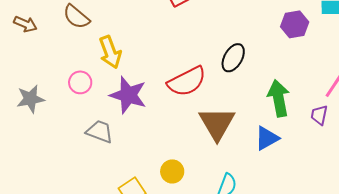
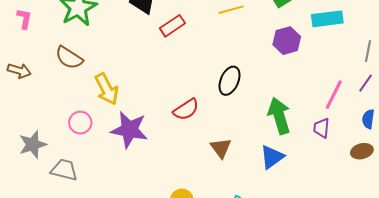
red semicircle: (187, 81) -> (186, 110), size x0.7
brown triangle: (217, 123) -> (221, 148), size x0.6
gray trapezoid: (100, 131) -> (64, 170), moved

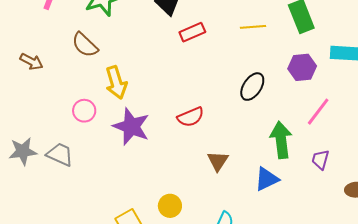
brown arrow: (19, 71) -> (31, 62), moved
black ellipse: (229, 81) -> (252, 87), moved
pink line: (334, 95) -> (318, 112), moved
gray star: (33, 144) -> (23, 151), moved

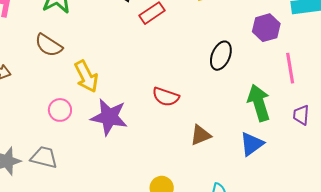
pink line: (318, 112) -> (290, 68), turned -36
red semicircle: (191, 117) -> (166, 97), turned 52
brown triangle: (218, 161) -> (201, 135), turned 45

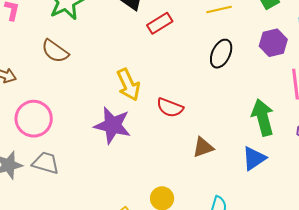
black ellipse: (221, 56) -> (221, 54), moved
yellow arrow: (86, 76) -> (128, 85), moved
pink circle: (60, 110) -> (34, 119), moved, size x1.6

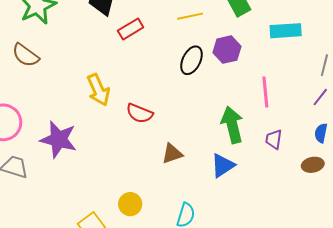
purple hexagon: (273, 43) -> (227, 50), moved
purple star: (113, 125) -> (59, 139), moved

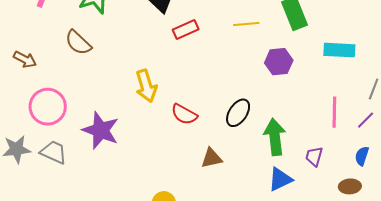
black ellipse: (191, 60) -> (238, 113), moved
pink line: (265, 92) -> (334, 112), moved
blue triangle: (223, 165) -> (280, 179), moved

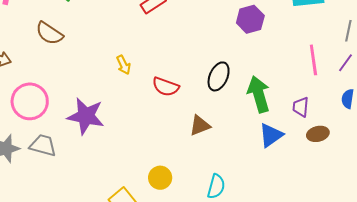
yellow arrow: (146, 86) -> (124, 65), size x0.6
brown ellipse: (350, 186) -> (318, 134), moved

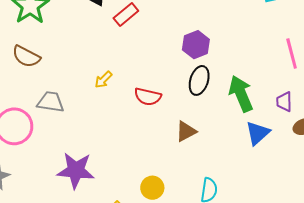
purple hexagon: (250, 19) -> (196, 45), moved
yellow arrow: (124, 65) -> (103, 80), turned 78
purple star: (86, 116) -> (76, 170), moved
gray trapezoid: (43, 145) -> (51, 102), moved

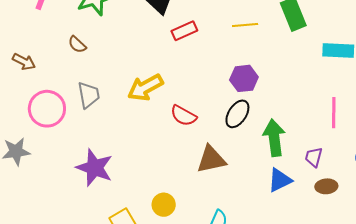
brown semicircle: (26, 57) -> (77, 45), size x0.7
yellow arrow: (103, 80) -> (145, 87), size x1.8
gray trapezoid: (51, 102) -> (89, 95), turned 56
brown triangle: (186, 131) -> (211, 159), size x1.4

